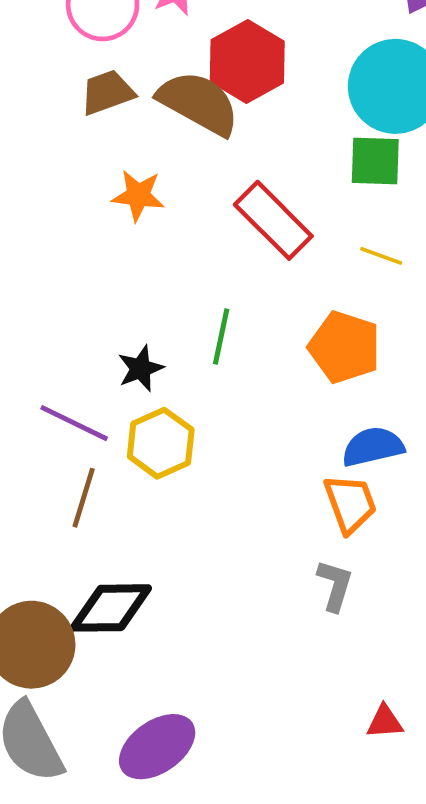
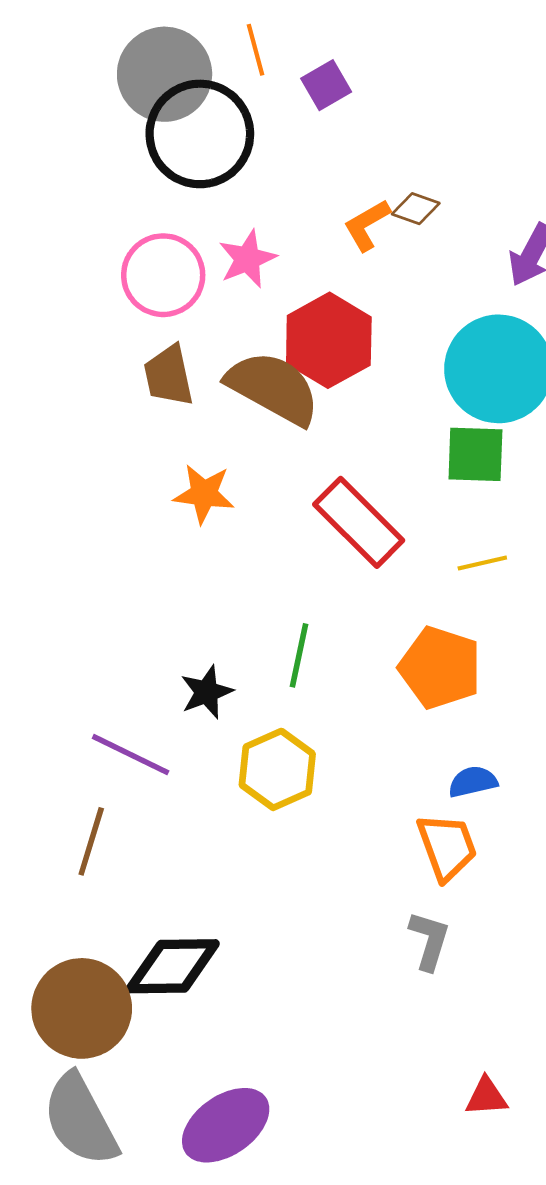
brown trapezoid: (107, 92) -> (169, 376), turned -82
yellow line: (381, 256) -> (482, 563), turned -33
yellow hexagon: (161, 443) -> (277, 769), moved
blue semicircle: (373, 447) -> (473, 782), size x0.7
brown line: (84, 498) -> (91, 841), moved

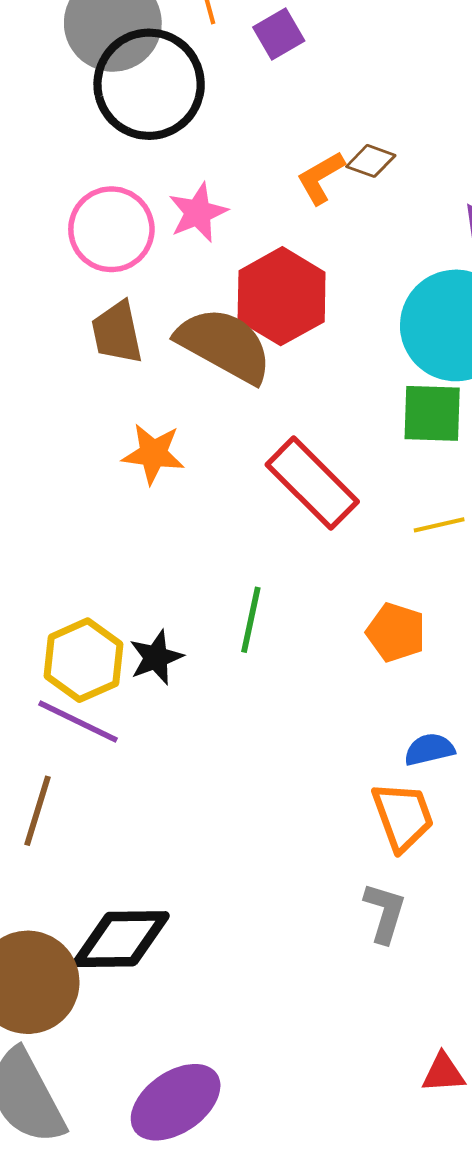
orange pentagon: (440, 668) -> (396, 632), size x0.7
yellow hexagon: (277, 769) -> (84, 660), moved

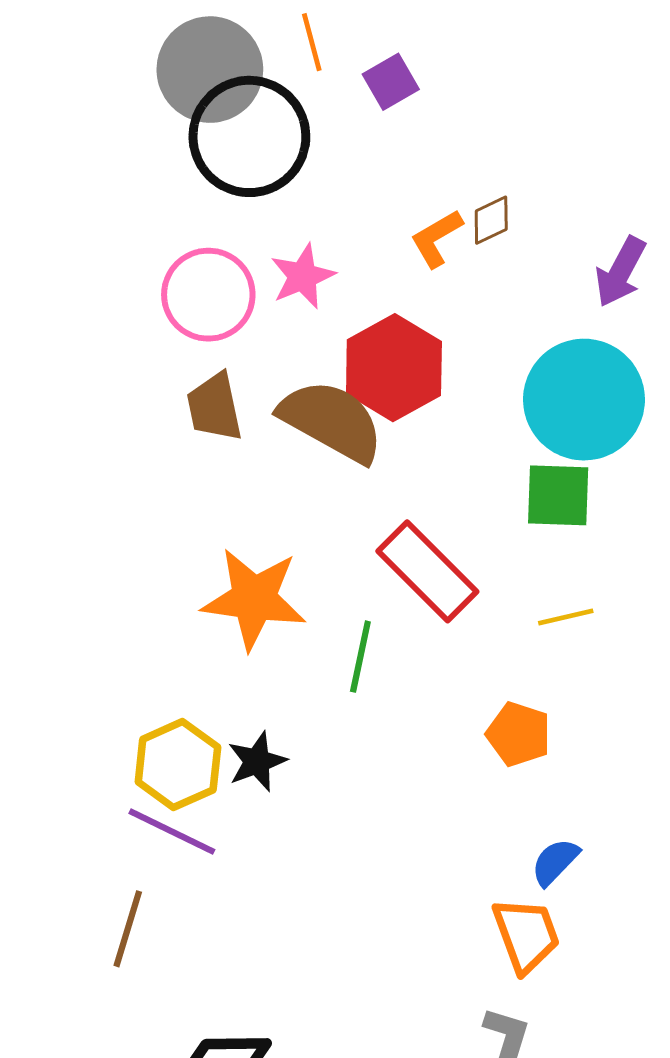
brown diamond: (371, 161) -> (491, 220), turned -45
orange star: (153, 454) -> (254, 599), moved, size x1.5
green line: (251, 620) -> (360, 657), moved
blue semicircle: (429, 749) -> (555, 862), turned -33

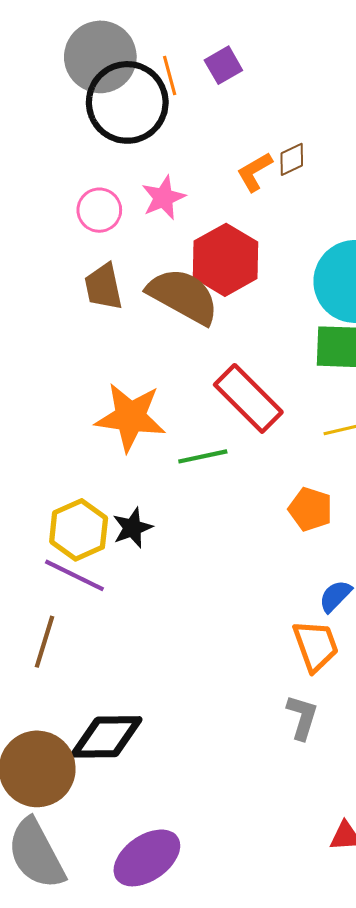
orange line: (312, 42) -> (170, 76), moved
pink circle: (208, 295) -> (99, 210), size x0.7
green line: (360, 657) -> (203, 456), turned 66

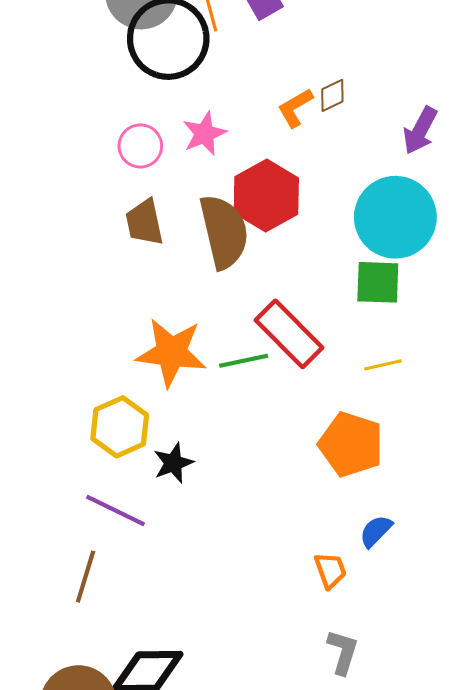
brown semicircle: (183, 296) -> (224, 232), turned 48
green line: (203, 456) -> (244, 361), moved
orange pentagon: (310, 509) -> (351, 444), size x1.5
yellow hexagon: (79, 530) -> (120, 427), moved
orange trapezoid: (316, 646) -> (330, 570), moved, size x0.7

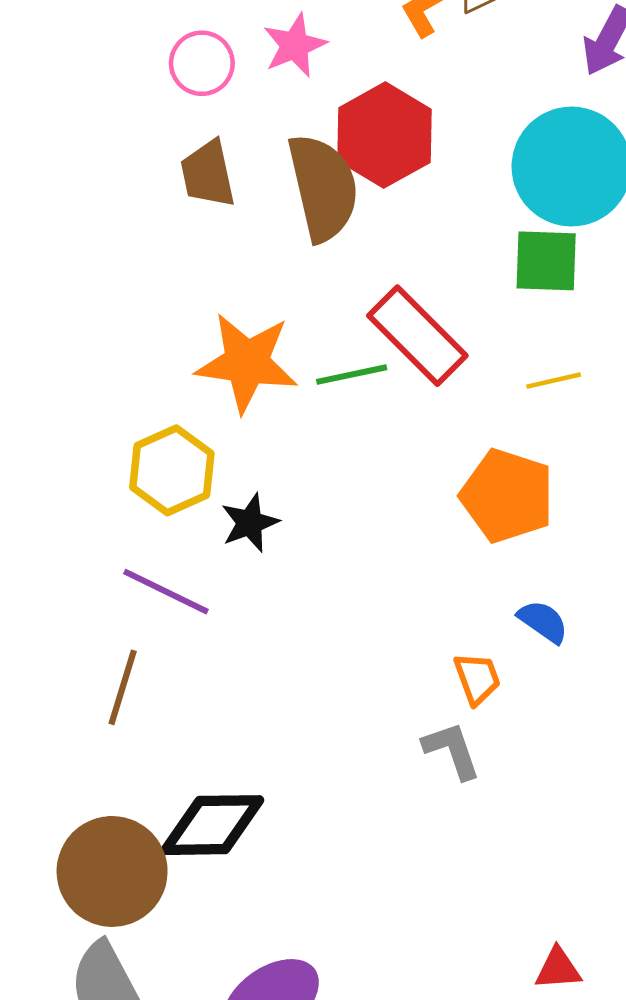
blue semicircle: (376, 531) -> (543, 622), turned 81
gray L-shape: (343, 652) -> (452, 750), moved, turned -36

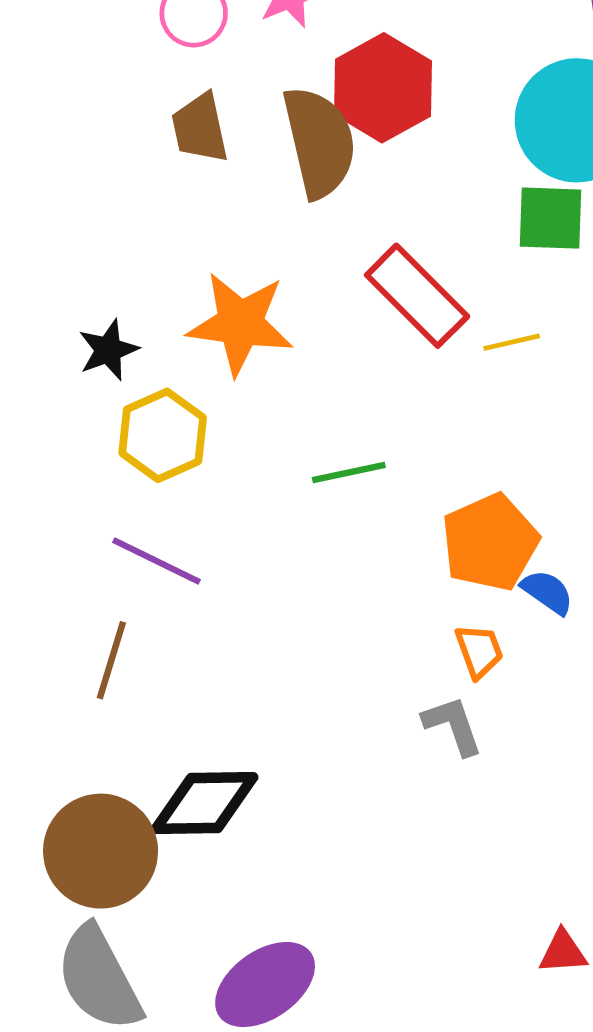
green line: (352, 375) -> (349, 473), moved
yellow line: (554, 381) -> (512, 342), moved
orange pentagon: (507, 496) -> (490, 542), moved, turned 30
black star: (250, 523) -> (108, 350), moved

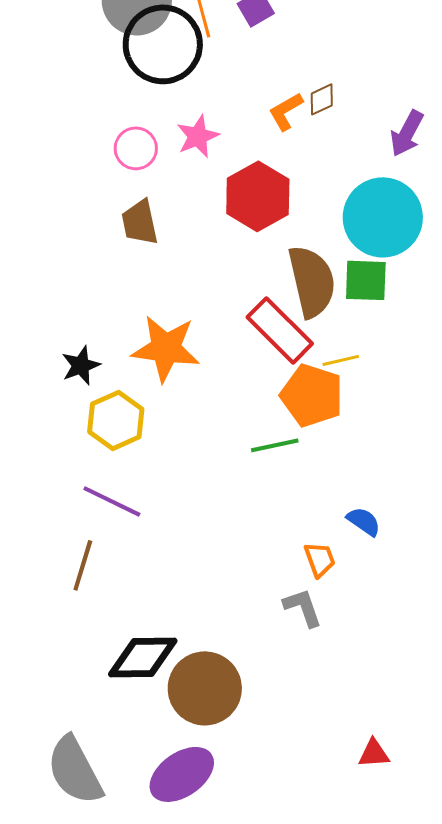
brown semicircle: (319, 142) -> (312, 281), moved
green line: (349, 473) -> (275, 445), moved
orange pentagon: (490, 542) -> (312, 395), moved, turned -30
brown circle: (101, 851) -> (205, 688), moved

